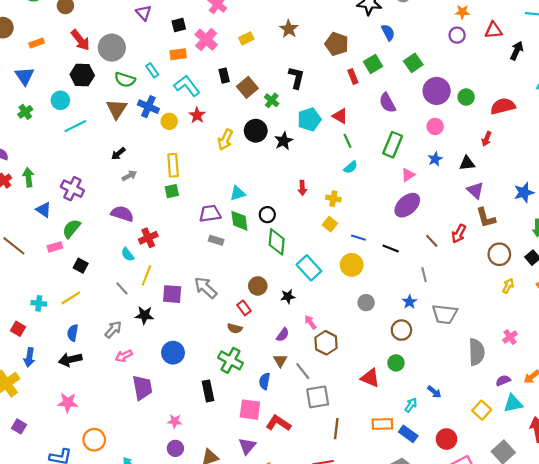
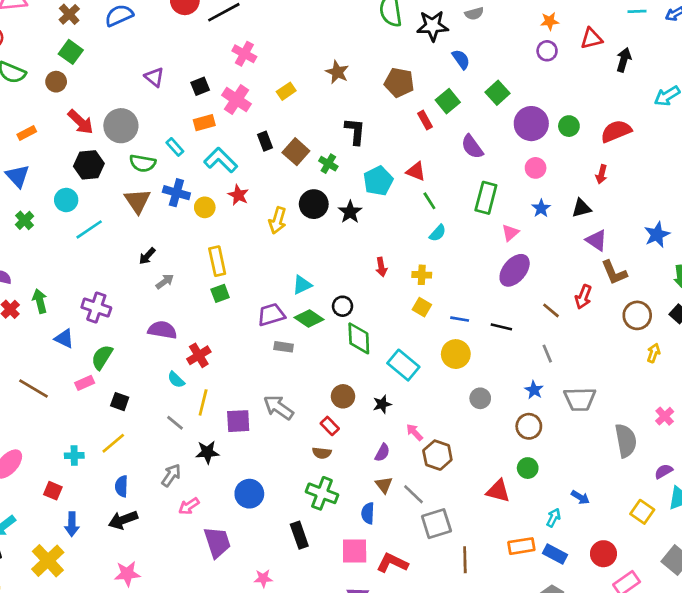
green diamond: (239, 221) -> (309, 318), turned -40

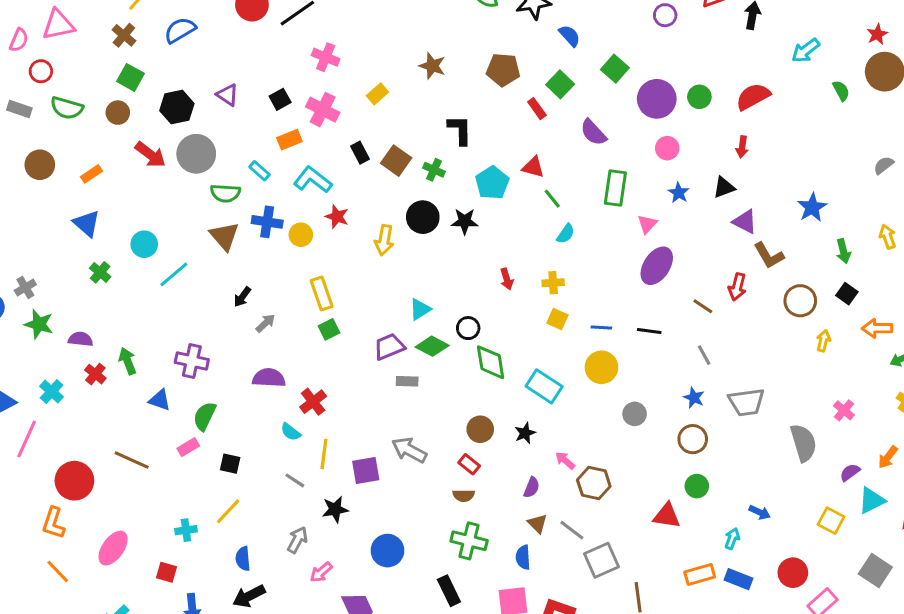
black hexagon: (89, 165) -> (177, 107), moved
black star: (350, 212) -> (465, 221), turned -30

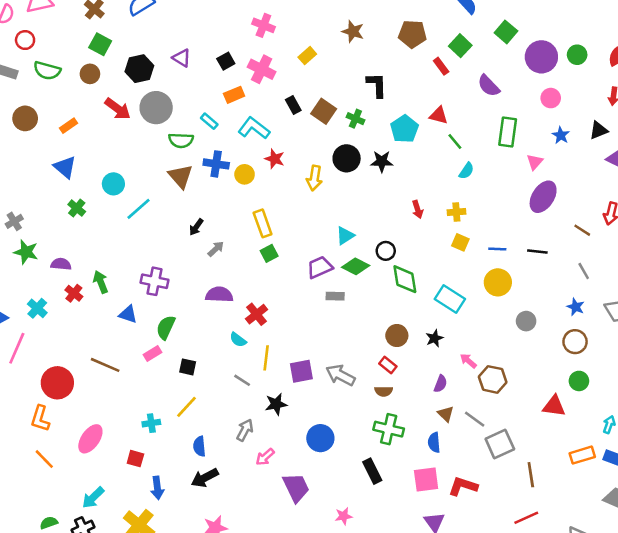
gray arrow: (409, 450) -> (340, 375), moved

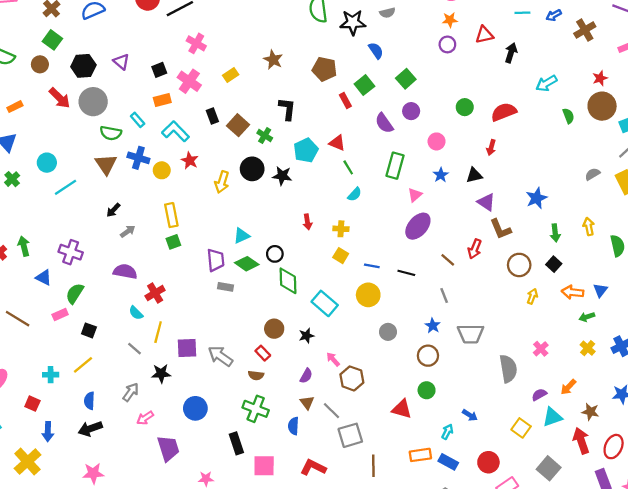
purple circle: (541, 57) -> (411, 111), moved, size x0.6
purple trapezoid: (320, 267) -> (216, 260), turned 100
pink square: (426, 479) -> (264, 466), moved

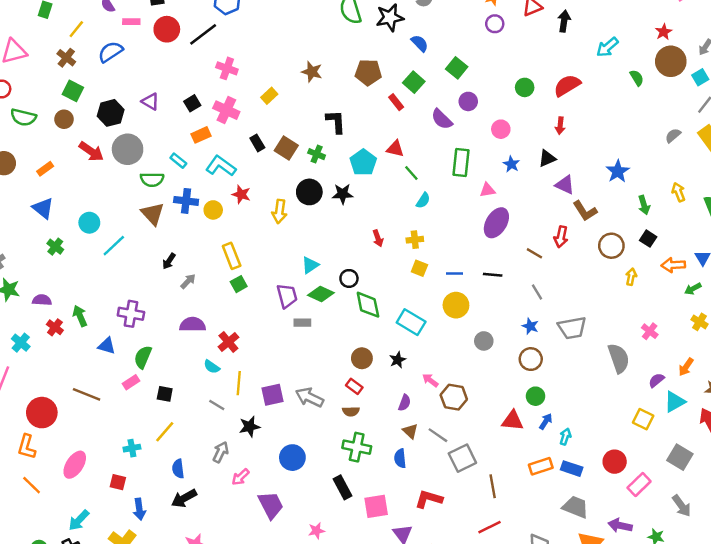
pink triangle: (415, 195) -> (487, 190), turned 40
blue arrow: (470, 415) -> (546, 421), moved, turned -80

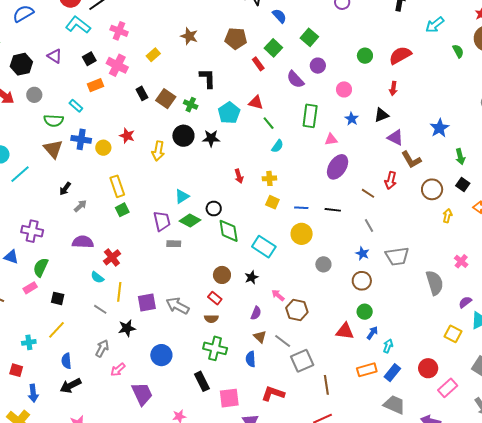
gray circle: (128, 149) -> (34, 95), size x0.6
cyan L-shape: (221, 166) -> (78, 25), moved
blue rectangle: (572, 469) -> (392, 373), turned -72

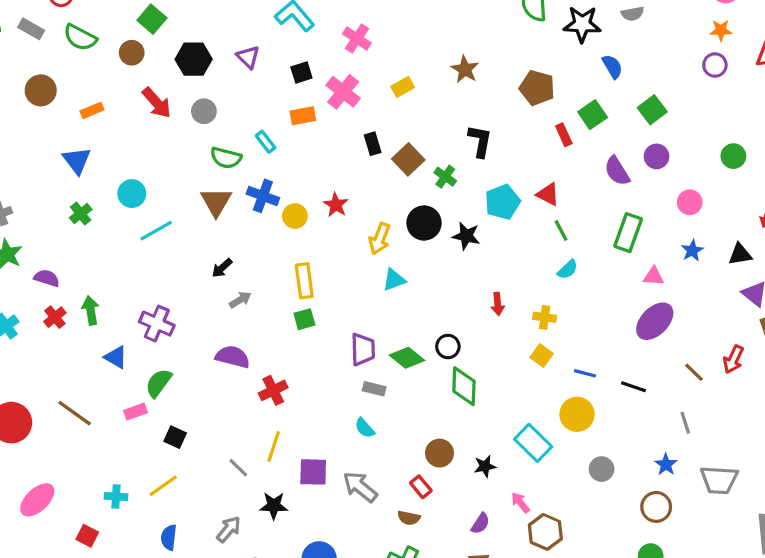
cyan triangle: (182, 196) -> (394, 280), moved
cyan rectangle: (264, 247) -> (533, 443), moved
cyan semicircle: (97, 277) -> (365, 428), moved

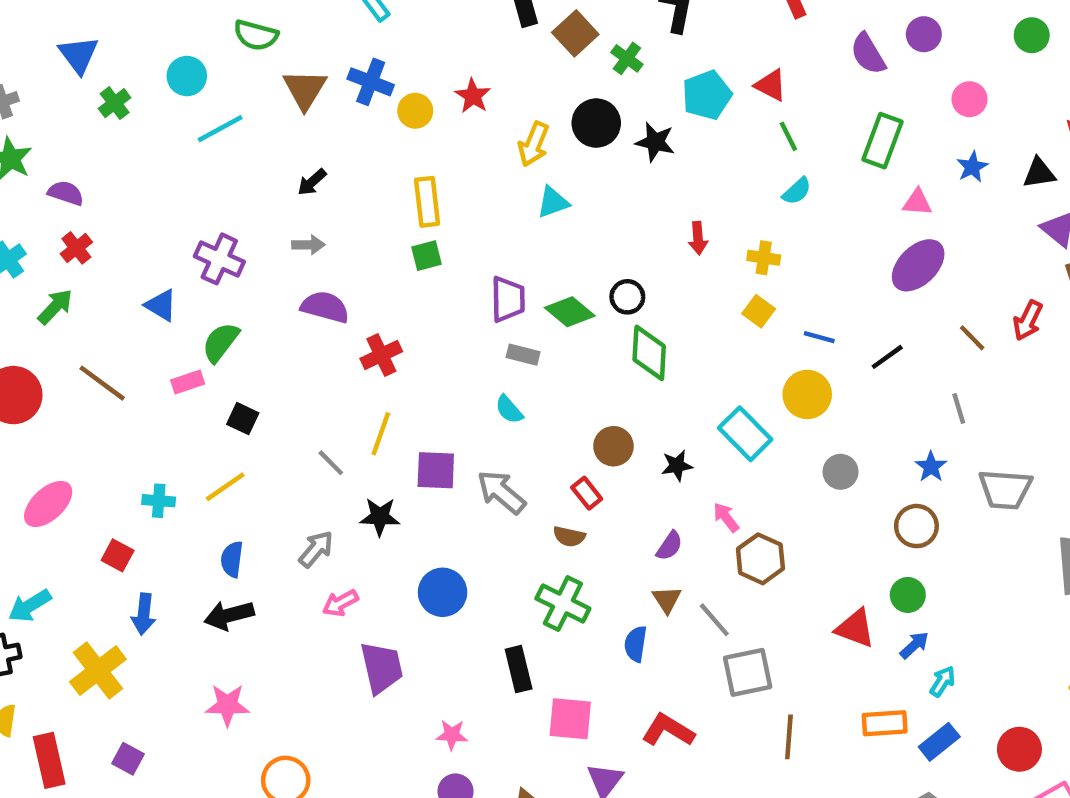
green semicircle: (226, 158) -> (256, 35), moved
blue triangle: (77, 160) -> (79, 55), moved
gray arrow: (240, 300) -> (308, 245), moved, turned 30
green arrow: (91, 310) -> (55, 307), moved, turned 52
black line: (634, 387) -> (887, 357), turned -55

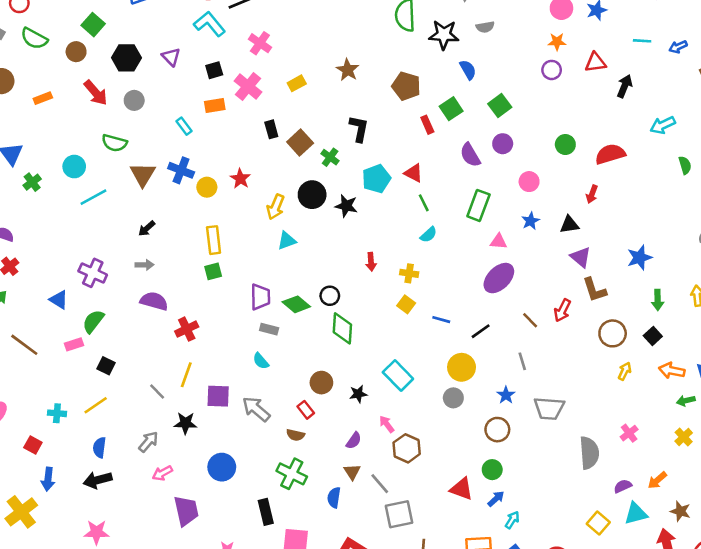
yellow circle: (807, 394) -> (462, 367), moved

